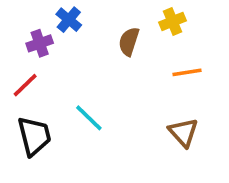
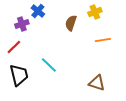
brown triangle: (183, 132) -> (97, 83), moved, turned -30

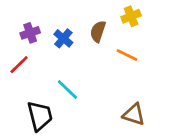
blue cross: (38, 11) -> (63, 38), moved
orange line: (103, 40) -> (127, 55), moved, turned 35
black trapezoid: (19, 75) -> (40, 116), moved

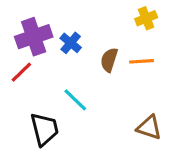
brown semicircle: (98, 31) -> (109, 60), moved
purple cross: (30, 33) -> (34, 37), size x1.6
orange line: (127, 55) -> (141, 61), turned -30

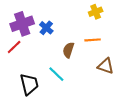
brown semicircle: (109, 60) -> (68, 50), moved
cyan line: (75, 100) -> (56, 74), moved
brown triangle: (149, 128) -> (106, 66), moved

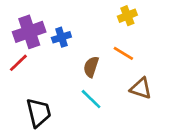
blue cross: (46, 28) -> (61, 37), turned 32
orange line: (93, 40) -> (123, 53), turned 35
cyan line: (56, 74) -> (91, 99), moved

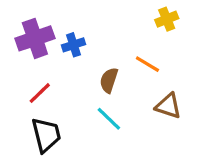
yellow cross: (127, 16) -> (167, 19), moved
red line: (18, 63) -> (40, 93), moved

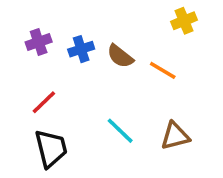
purple cross: (35, 38) -> (39, 42), size x0.6
brown semicircle: (109, 80) -> (120, 56), moved, turned -70
brown triangle: (168, 106) -> (175, 136), moved, turned -32

